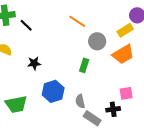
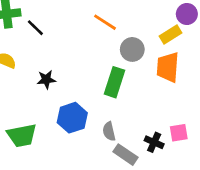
orange trapezoid: (123, 54) -> (168, 67), turned 125
green rectangle: (84, 65) -> (115, 82), size x1.5
pink square: (126, 93) -> (179, 133), moved
black cross: (113, 109) -> (154, 142), turned 32

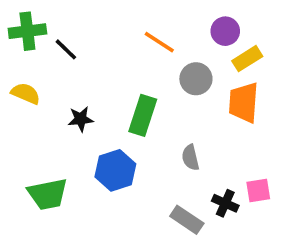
purple circle: (187, 14) -> (225, 31), moved
green rectangle: (115, 82) -> (143, 115), moved
gray semicircle: (109, 131) -> (190, 157), moved

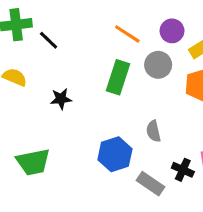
purple circle: (225, 31) -> (172, 31), moved
green rectangle: (143, 115) -> (118, 77), moved
blue hexagon: (115, 170) -> (115, 154), moved

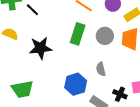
gray circle: (158, 65) -> (105, 36), moved
black star: (61, 99) -> (40, 48), size x1.6

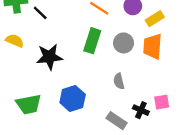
blue hexagon: (76, 84) -> (73, 99), moved

